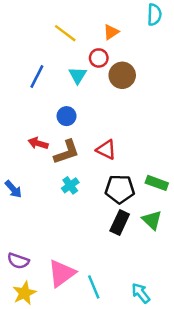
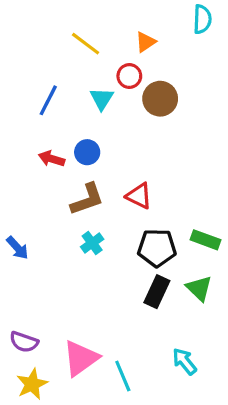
red arrow: (38, 143) -> (51, 159), moved
cyan arrow: (141, 293) -> (184, 361), moved

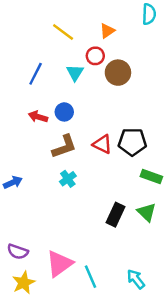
blue arrow: (17, 248) -> (13, 182), turned -72
black pentagon: (157, 248) -> (132, 142), moved
cyan arrow: (184, 361) -> (136, 279), moved

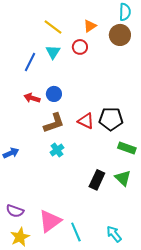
cyan triangle: (75, 73) -> (53, 52), moved
brown circle: (118, 73) -> (120, 35), moved

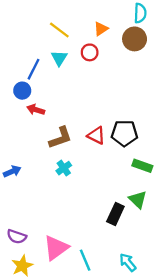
blue circle: (54, 94) -> (22, 91), moved
black rectangle: (97, 180) -> (115, 214), moved

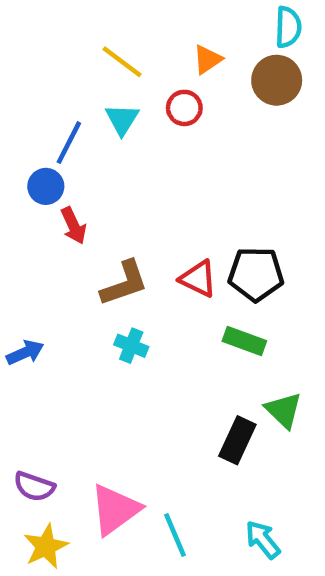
red arrow: (36, 110) -> (74, 226), turned -132
green rectangle: (142, 166) -> (244, 341), moved
cyan cross: (64, 168) -> (131, 346), turned -32

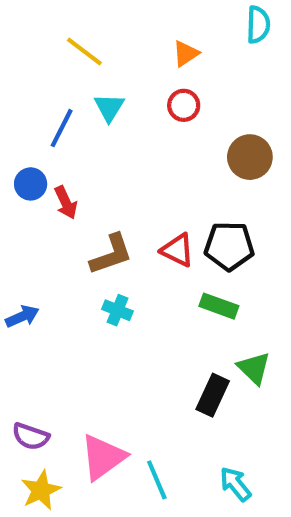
yellow line: (122, 62) -> (84, 52), moved
brown circle: (277, 80) -> (250, 157), moved
red circle: (184, 108) -> (184, 105), moved
blue circle: (46, 186) -> (31, 184), moved

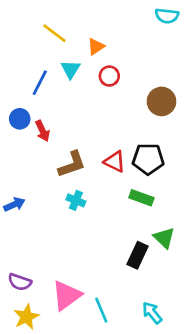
cyan semicircle: (258, 25) -> (167, 16), turned 95
orange triangle: (186, 54) -> (96, 47), moved
red circle: (184, 105) -> (109, 76), moved

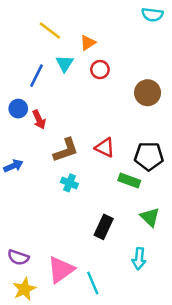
black pentagon: (148, 159) -> (149, 156), moved
blue arrow: (14, 204) -> (13, 166), moved
black rectangle: (137, 255) -> (104, 227), moved
cyan arrow: (152, 313) -> (139, 259), moved, turned -135

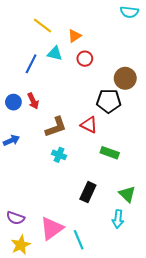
cyan triangle: (65, 63) -> (55, 53), turned -49
blue circle: (18, 109) -> (13, 102), moved
black pentagon: (149, 156) -> (109, 101), moved
green triangle: (150, 217) -> (127, 194), moved

